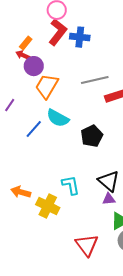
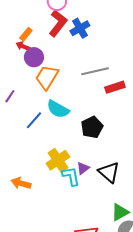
blue cross: (80, 37) -> (80, 28), turned -36
purple triangle: (109, 199) -> (83, 168), moved, turned -32
yellow cross: (48, 206) -> (58, 160), moved, turned 30

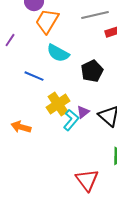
blue line: (34, 120) -> (34, 76), moved, turned 72
cyan L-shape: (71, 176) -> (71, 120), turned 50

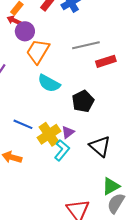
blue line: (34, 76) -> (23, 124), moved
purple triangle: (83, 112) -> (68, 132), moved

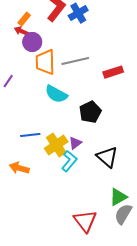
gray line: (86, 45) -> (75, 61), moved
orange trapezoid: (38, 51) -> (45, 62), turned -32
blue line: (23, 124) -> (30, 135), turned -30

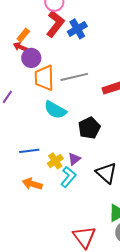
yellow cross: (56, 145) -> (55, 161), size x0.7
orange arrow: (19, 168) -> (32, 184), moved

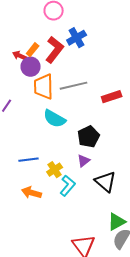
red L-shape: (55, 24) -> (55, 50), moved
orange rectangle: (23, 35) -> (33, 50), moved
purple triangle: (74, 159) -> (84, 161), moved

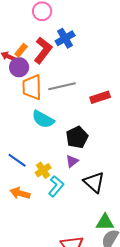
blue line: (29, 160) -> (17, 160), turned 42
green triangle: (117, 222) -> (105, 222), turned 30

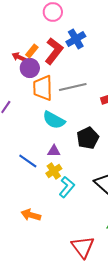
purple triangle: (72, 161) -> (54, 151), moved, turned 40
orange arrow: (20, 193) -> (31, 215), moved

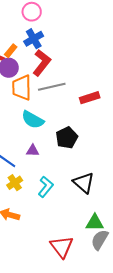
blue cross: (76, 39) -> (34, 39), moved
red L-shape: (54, 51) -> (42, 63), moved
yellow cross: (54, 171) -> (15, 183), moved

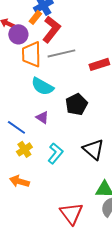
orange rectangle: (11, 51) -> (35, 17), moved
purple triangle: (33, 151) -> (42, 117), turned 32

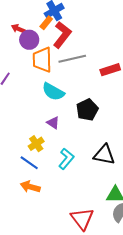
blue line: (16, 127) -> (29, 163), moved
yellow cross: (24, 149) -> (36, 144), moved
black triangle: (93, 149) -> (104, 155), turned -30

